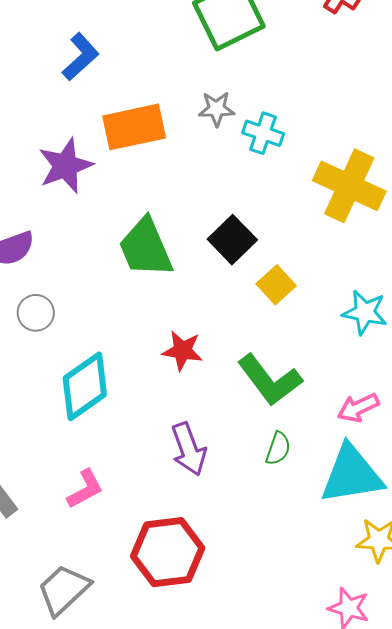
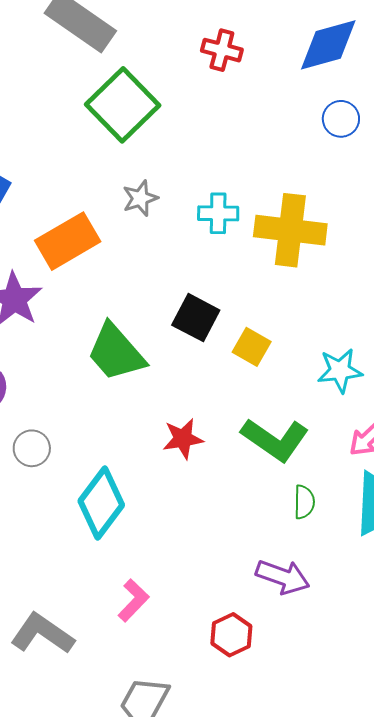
cyan cross: (263, 133) -> (218, 213), moved
cyan star: (365, 312) -> (340, 371), moved
purple arrow: (189, 449) -> (283, 577), moved, turned -32
red hexagon: (168, 552) -> (231, 635), size x0.6

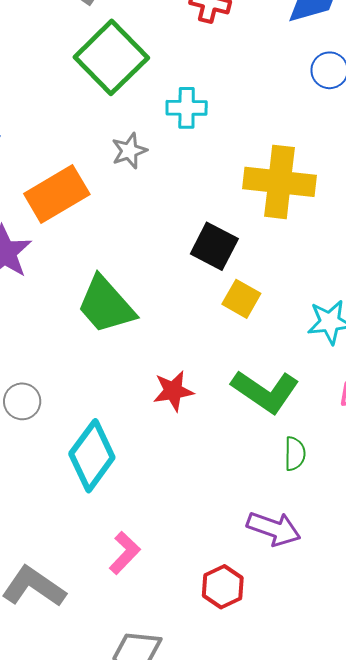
cyan cross: (218, 213) -> (187, 108), moved
black square: (196, 318) -> (214, 246), moved

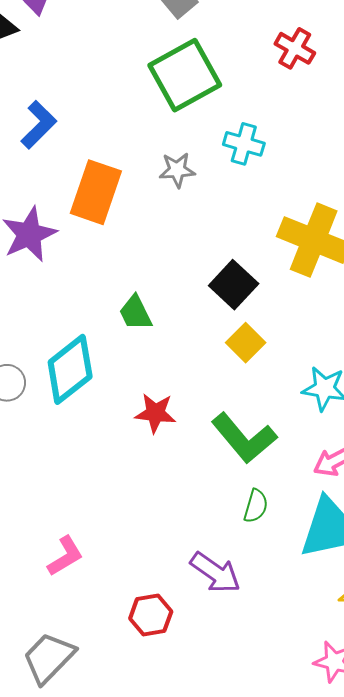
orange rectangle: (57, 194) -> (96, 192), turned -56
green trapezoid: (106, 305) -> (135, 313), moved, size x0.6
cyan diamond: (92, 456) -> (70, 369), moved

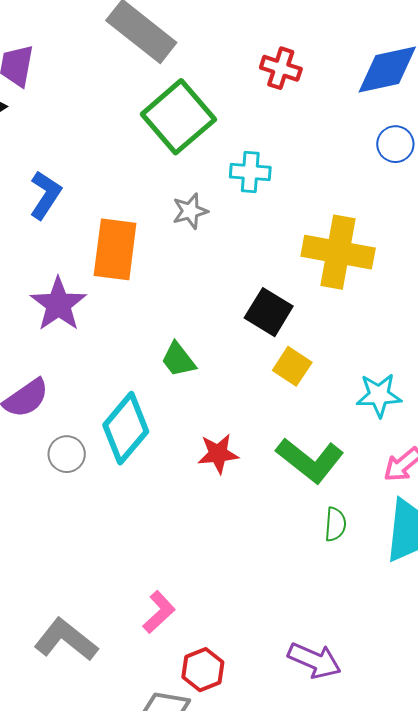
purple arrow: (215, 573) -> (314, 660), moved
red hexagon: (151, 615) -> (203, 670), moved

